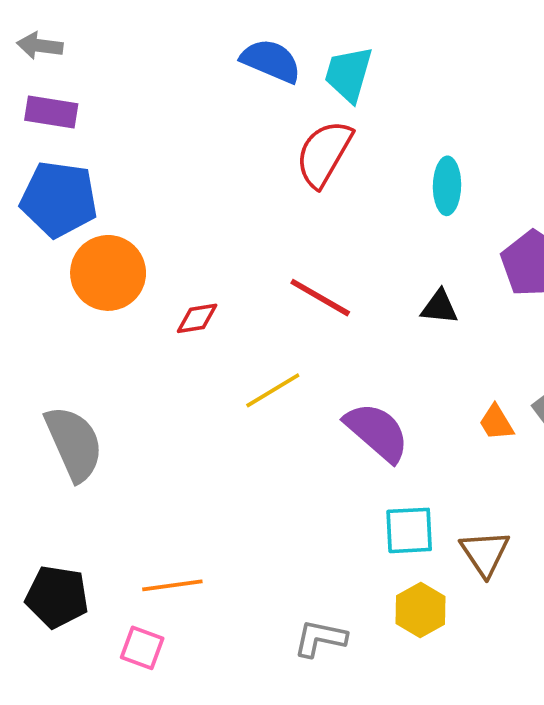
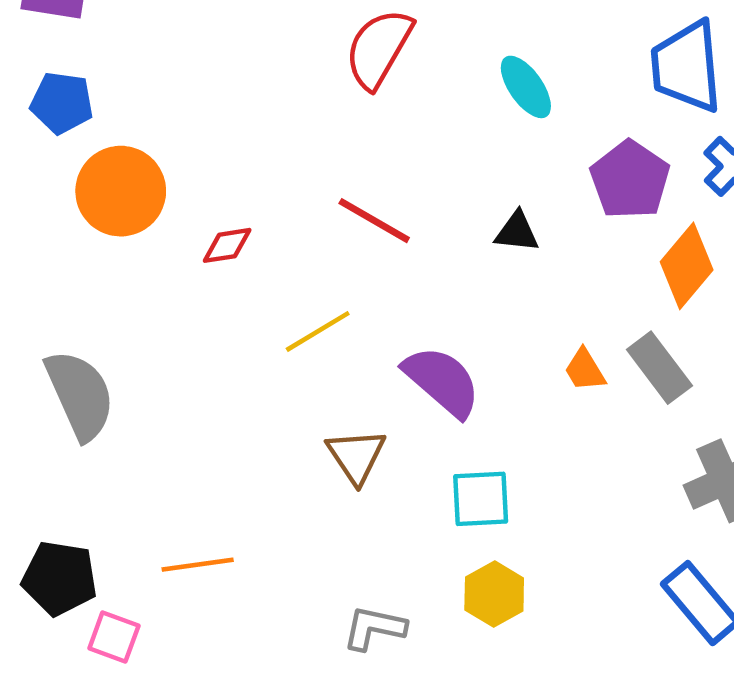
cyan ellipse: (447, 186) -> (526, 87), turned -36
blue pentagon: (59, 199) -> (62, 103), size x0.7
brown triangle: (485, 553) -> (356, 456), moved
pink square: (142, 648) -> (114, 637), moved

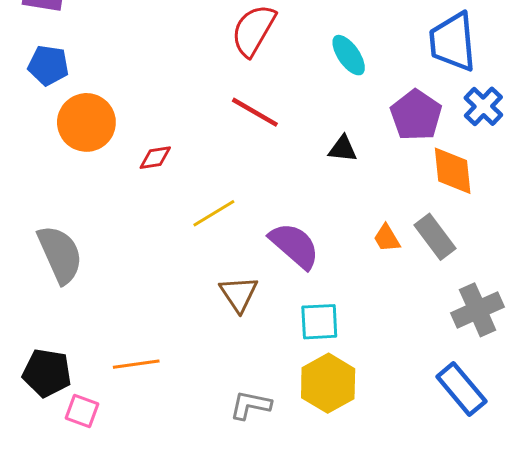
red line: (374, 221) -> (255, 112), moved
orange diamond: (687, 266) -> (453, 171), turned -46
yellow hexagon: (494, 594) -> (328, 383), size x1.4

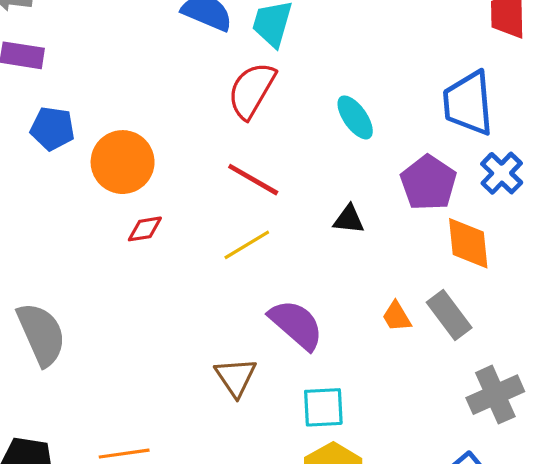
blue pentagon: (48, 65) -> (52, 129), moved
orange circle: (86, 122) -> (123, 162), moved
yellow line: (214, 213) -> (247, 245), moved

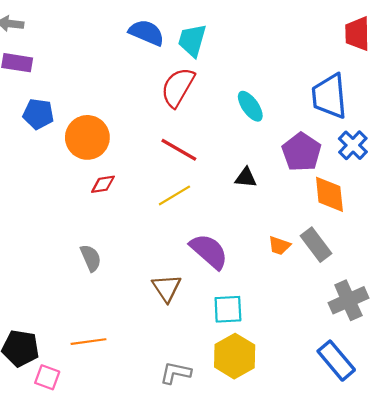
orange trapezoid: (397, 317) -> (279, 246), turned -40
gray semicircle: (41, 334) -> (91, 258), moved, size x0.6

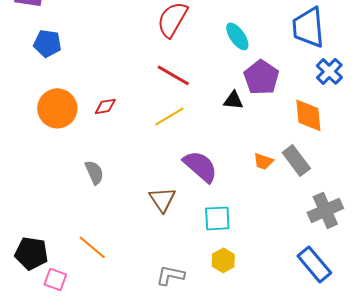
orange circle: (87, 137) -> (57, 108), moved
purple pentagon: (302, 152) -> (261, 77), moved
orange line: (88, 342) -> (92, 247), turned 48
yellow hexagon: (235, 356) -> (223, 260), size x0.6

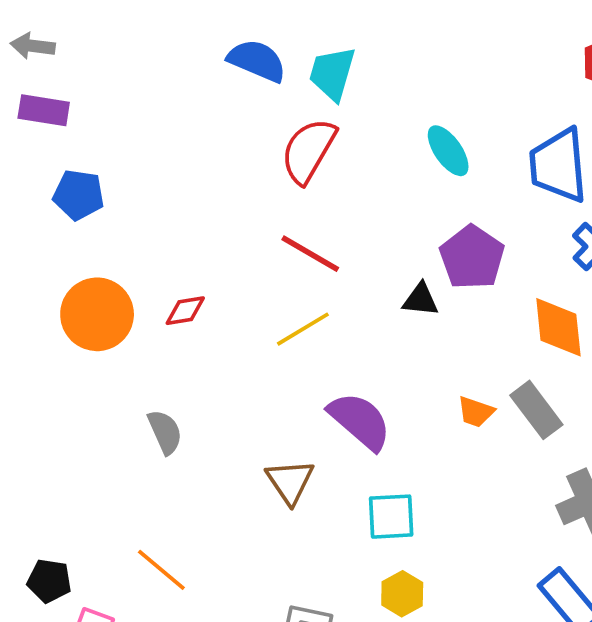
cyan ellipse: (237, 36) -> (448, 151), moved
black pentagon: (31, 253) -> (49, 581), size x0.7

